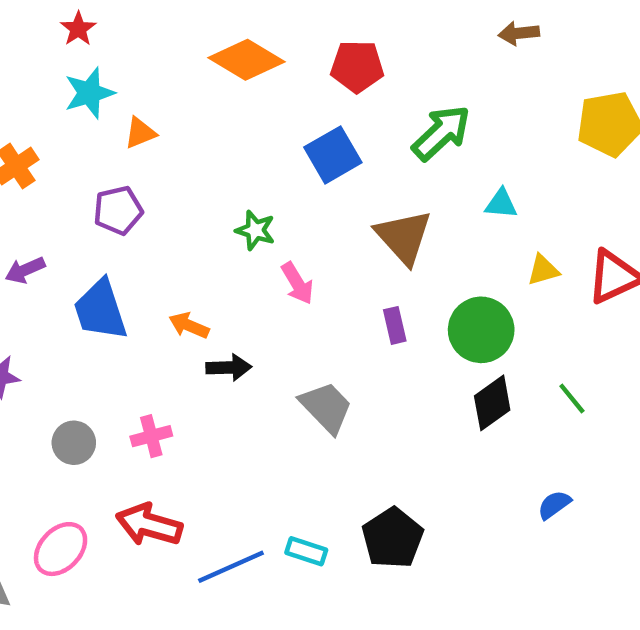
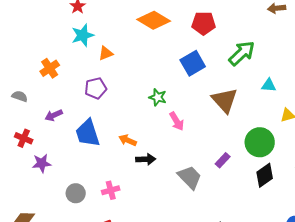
purple rectangle: (395, 325) -> (223, 160), moved, turned 56

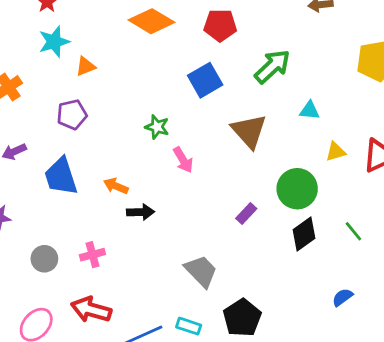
gray trapezoid: (190, 177) -> (201, 271), moved

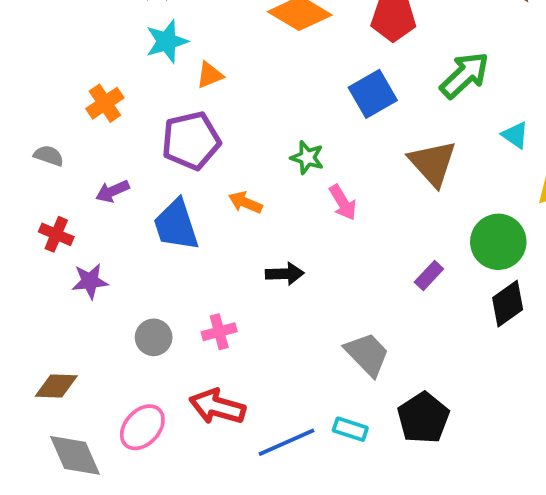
cyan triangle: (309, 110) -> (515, 135), turned 30
purple pentagon: (72, 115) -> (191, 141), size x1.4
orange arrow: (116, 186) -> (245, 202), moved

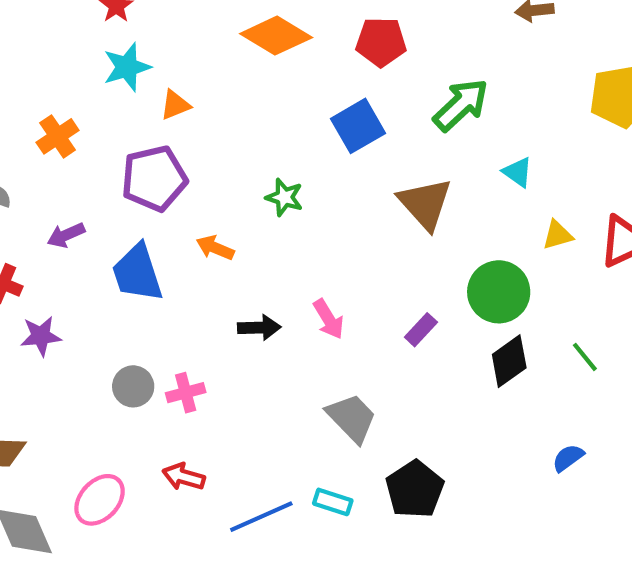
pink arrow: (343, 202) -> (329, 319), moved
gray circle: (154, 337) -> (133, 386), moved
red arrow: (217, 407) -> (184, 477), size x0.7

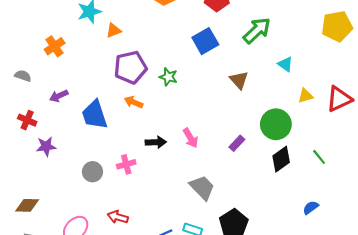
purple pentagon: (154, 178) -> (130, 67), moved
brown triangle: (425, 204) -> (239, 80), size x0.7
pink cross: (186, 393) -> (126, 164), moved

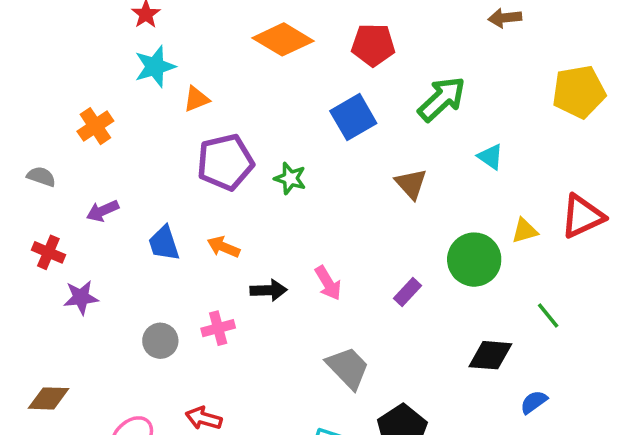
yellow triangle: (305, 96) -> (525, 231), moved
orange arrow: (134, 102) -> (223, 247), moved
blue trapezoid: (95, 115) -> (164, 243), size x0.7
black diamond: (281, 159) -> (490, 355), moved, turned 40

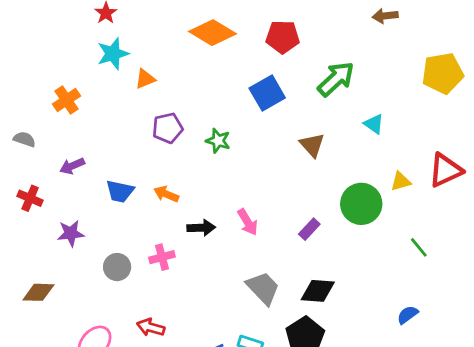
purple pentagon: (225, 162) -> (168, 128), size x0.7
blue trapezoid: (164, 243) -> (120, 191), turned -60
purple star: (81, 297) -> (71, 233), moved
black diamond: (490, 355) -> (318, 291), moved
brown diamond: (48, 398) -> (38, 292), moved

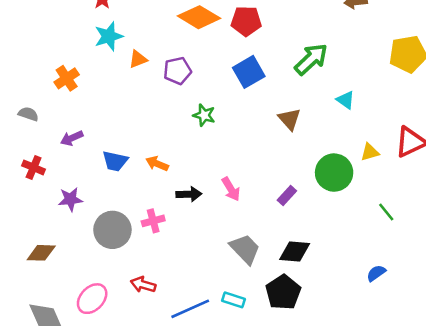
red pentagon: (283, 37) -> (246, 21), moved
purple pentagon: (168, 128) -> (177, 71), moved
gray circle: (117, 267) -> (112, 230), size x1.5

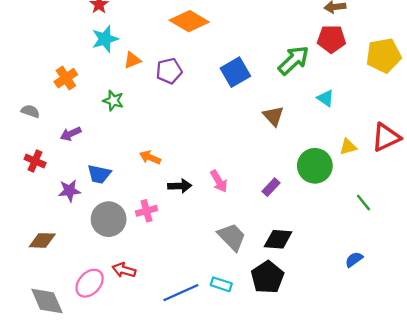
red pentagon: (246, 21) -> (331, 39), moved
green star: (204, 115) -> (113, 101), moved
blue trapezoid: (115, 161) -> (99, 174), moved
red arrow: (143, 285) -> (124, 270), moved

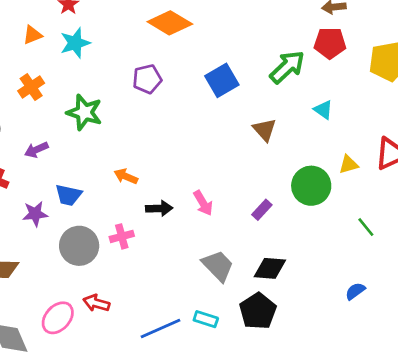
orange triangle: (132, 60) -> (32, 35), moved
green star: (113, 101) -> (84, 112), size x1.5

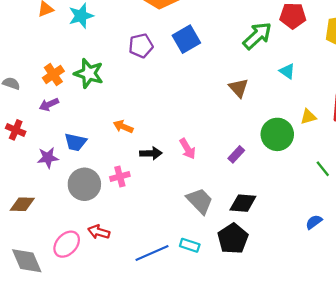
blue square: (222, 80) -> (186, 39), moved
orange cross: (31, 87) -> (53, 75), moved

